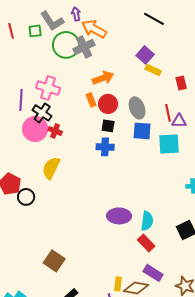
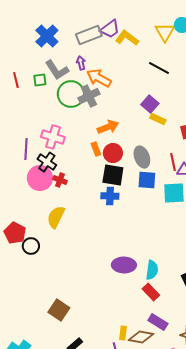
black square: (108, 126) -> (113, 175), size x1.6

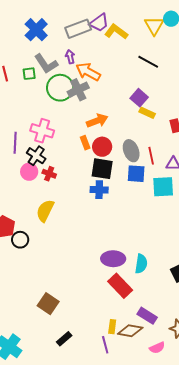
red line: (173, 162) -> (151, 156), moved
pink circle: (40, 178) -> (29, 172), size x0.7
red rectangle: (151, 292) -> (120, 286), moved, size x1.4

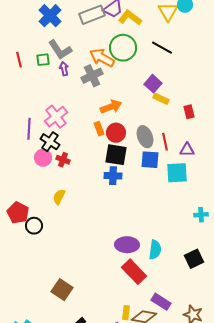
purple arrow: (70, 57) -> (64, 69), moved
green circle: (60, 88) -> (123, 48), moved
pink cross: (42, 131) -> (56, 117), turned 35
yellow semicircle: (45, 211) -> (59, 197), size x0.7

